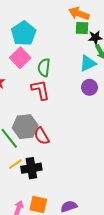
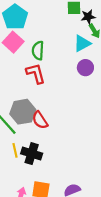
yellow line: (15, 164) -> (15, 150), turned -64
black cross: (31, 168) -> (32, 154), turned 30

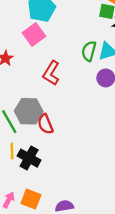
green semicircle: (38, 50) -> (89, 51), moved
red L-shape: (36, 73) -> (51, 73), turned -145

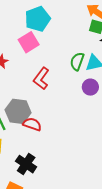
red semicircle: (45, 124) -> (32, 124), turned 126
black cross: (29, 158) -> (26, 164), moved

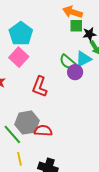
green semicircle: (77, 61) -> (68, 62), turned -54
purple circle: (90, 87) -> (75, 72), moved

